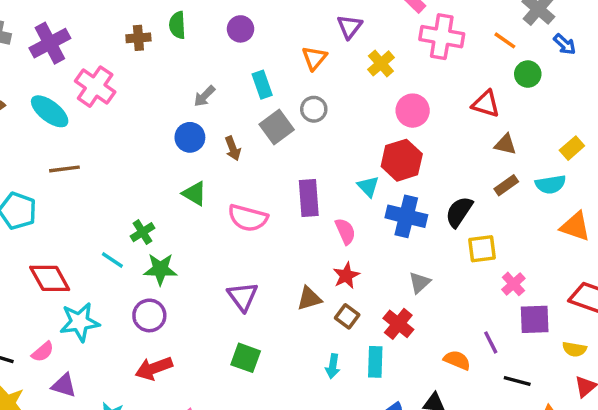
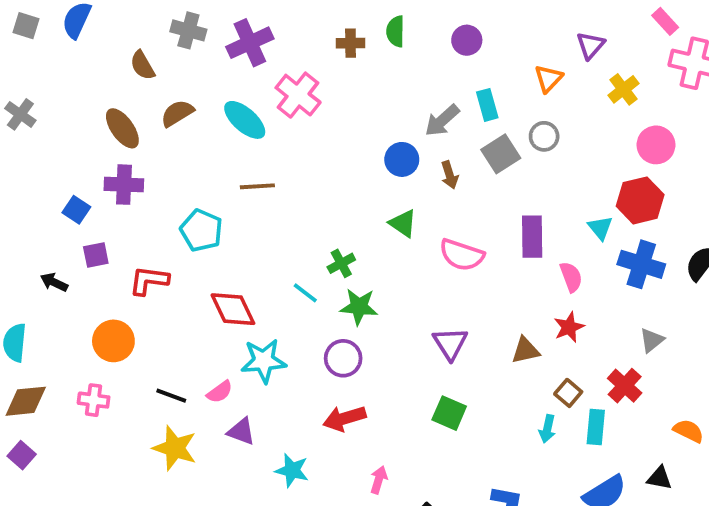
gray arrow: (204, 96) -> (442, 120), moved, size x1.4
brown square: (347, 316) -> (568, 393), moved

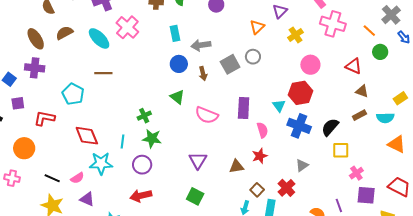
cyan rectangle: (487, 105) -> (175, 33), moved
gray arrow: (442, 120) -> (201, 45), turned 30
cyan line: (305, 293) -> (122, 141), moved, turned 56

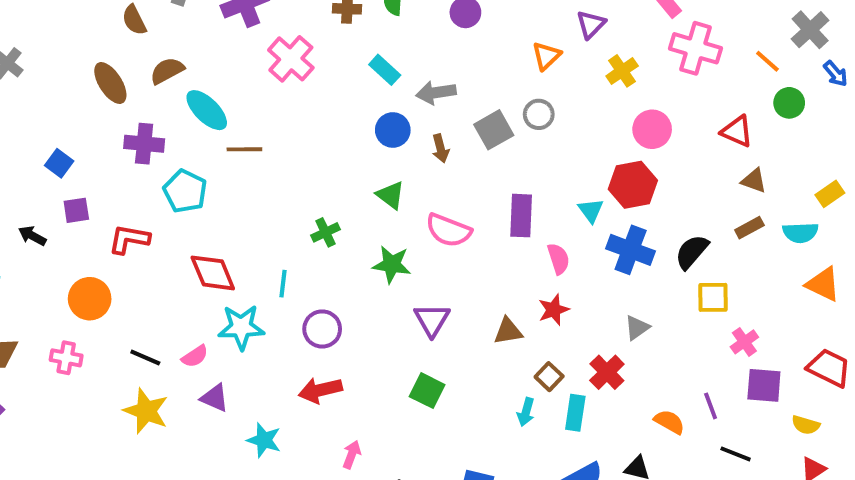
cyan rectangle: (175, 33) -> (385, 70), turned -35
cyan ellipse: (99, 38) -> (207, 110), moved
purple cross: (35, 68) -> (144, 144), moved
green star: (152, 139) -> (392, 264), moved

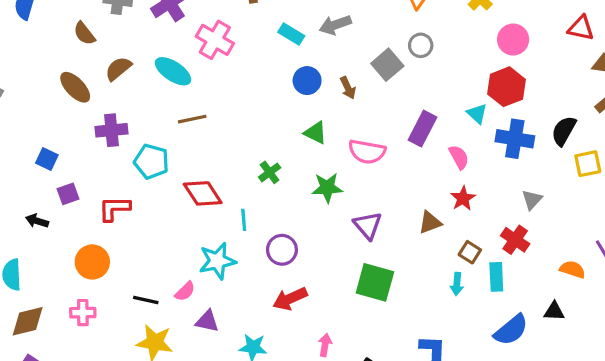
gray arrow: (436, 93) -> (335, 25), moved
cyan ellipse: (207, 110) -> (173, 71), moved
purple rectangle: (521, 216) -> (422, 129), turned 36
red diamond: (213, 273) -> (203, 193), moved
green square: (427, 391) -> (375, 282), size x1.4

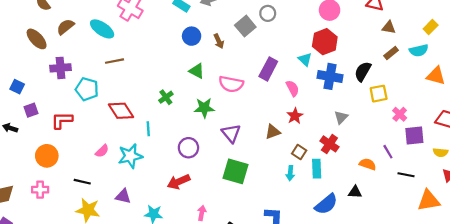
purple circle: (282, 250) -> (188, 148), moved
pink semicircle: (185, 291) -> (102, 151), moved

